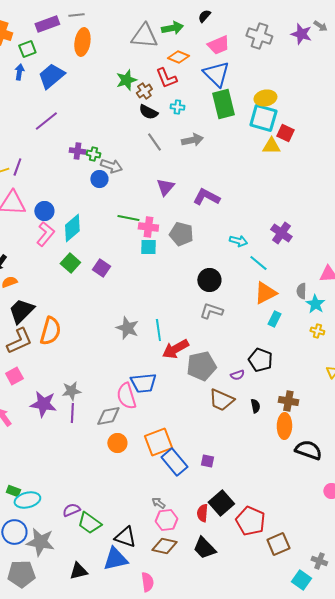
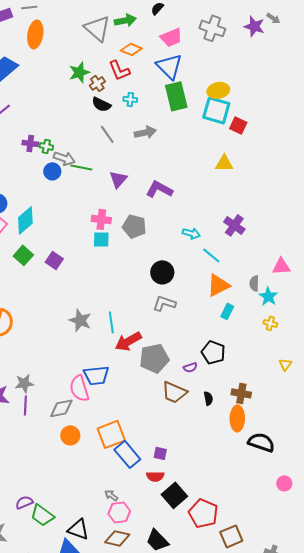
gray triangle: (144, 36) -> (97, 28), turned 36
yellow triangle: (271, 146) -> (224, 163), moved
green line: (128, 218) -> (81, 167), moved
red semicircle: (202, 513) -> (155, 476), moved, turned -96

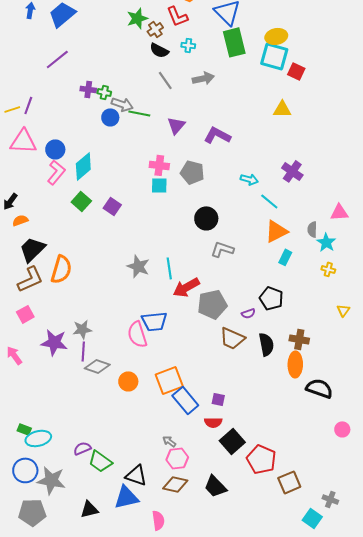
black circle: (162, 272) -> (206, 218), moved
black semicircle: (208, 398) -> (266, 344), size x1.6
gray diamond: (61, 408) -> (97, 366), moved, turned 30

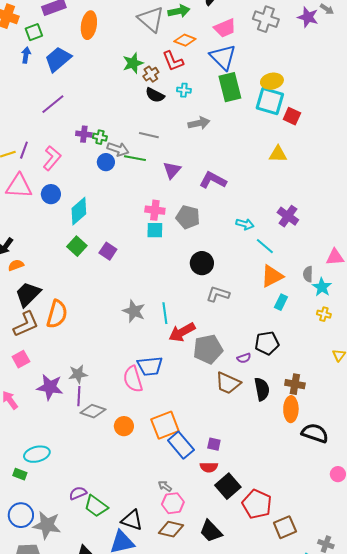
gray line: (165, 80) -> (149, 135), moved, turned -42
pink L-shape: (56, 172) -> (52, 158), moved
black pentagon: (271, 298) -> (267, 343), turned -30
cyan ellipse: (38, 438) -> (37, 454), moved

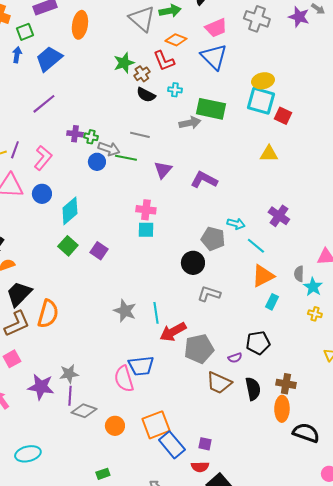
green rectangle: (230, 87) -> (211, 109), moved, turned -64
gray pentagon: (188, 217) -> (213, 239), moved
green rectangle: (20, 474) -> (103, 474), moved, turned -40

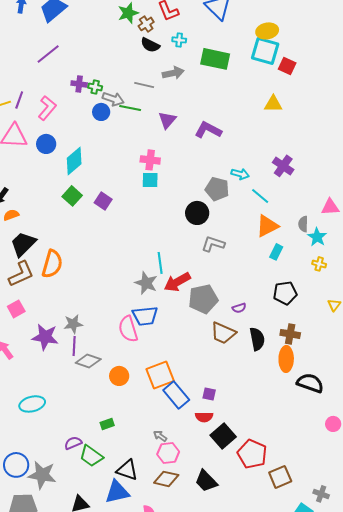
gray arrow: (190, 123) -> (173, 73), moved
gray star: (125, 311) -> (146, 283), moved
black pentagon: (258, 343) -> (285, 293), moved

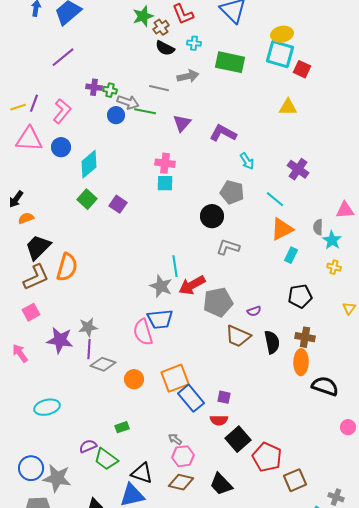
cyan arrow: (240, 174) -> (247, 161), moved, turned 42

